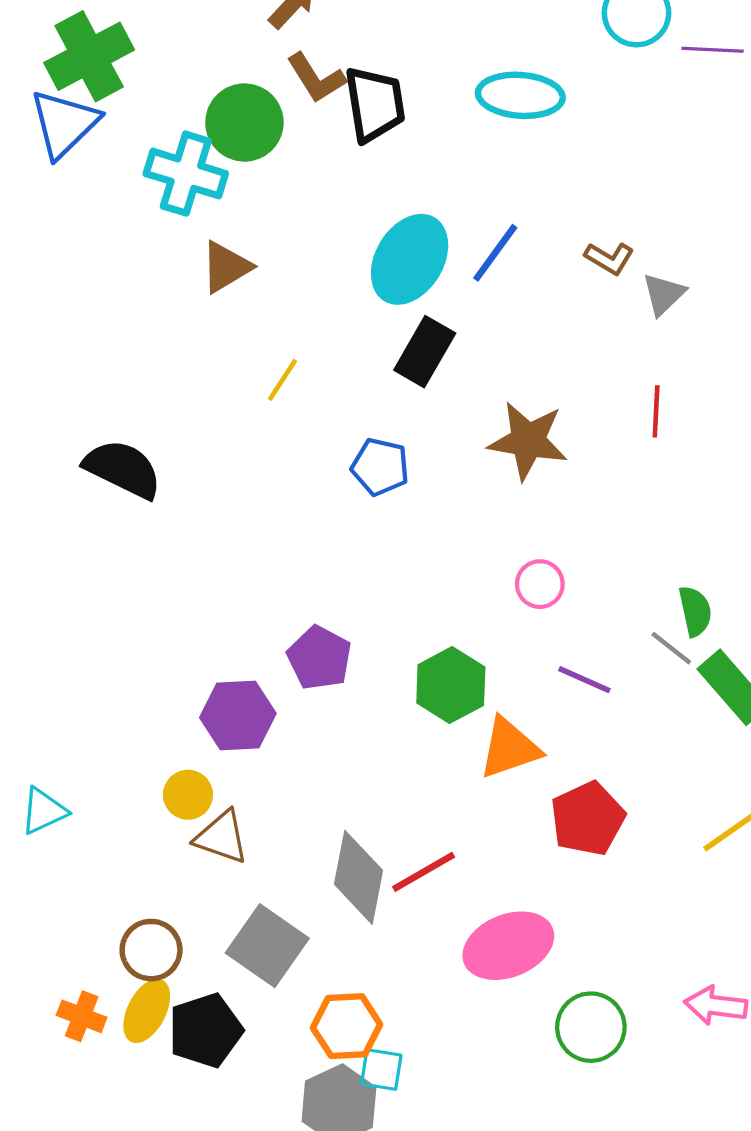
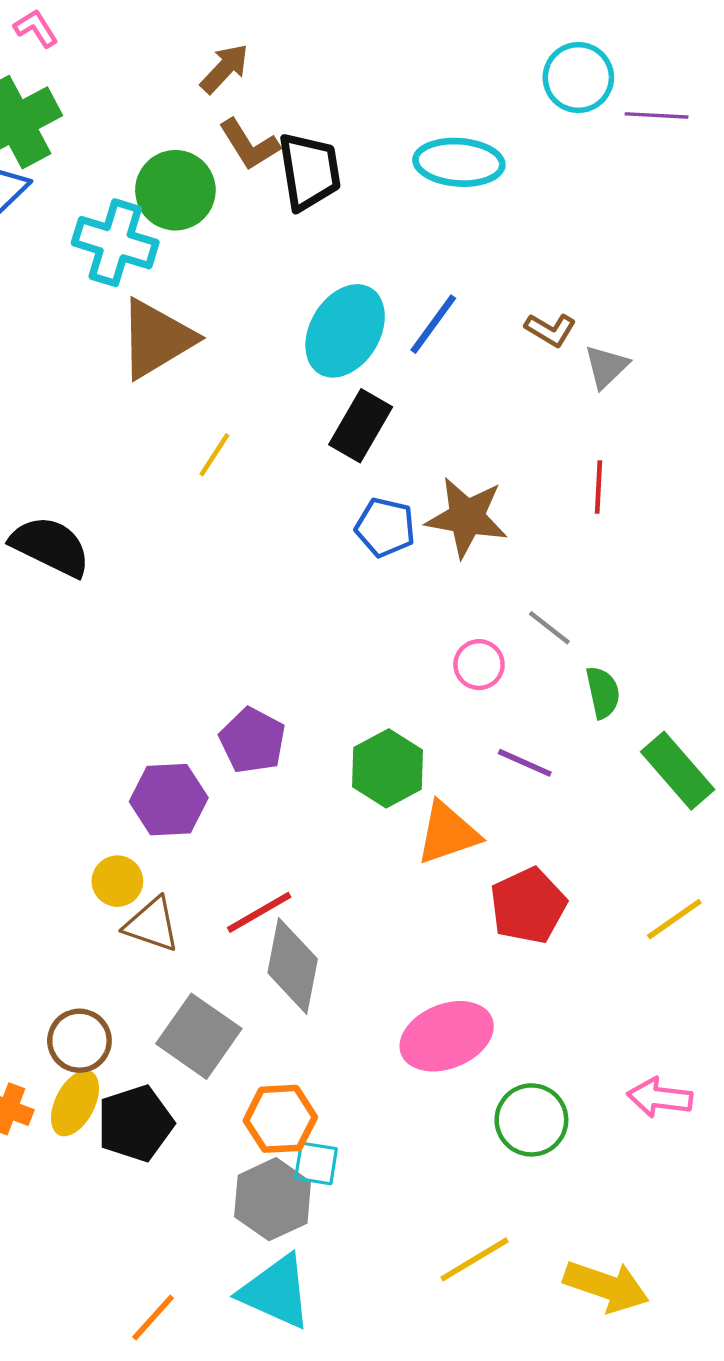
brown triangle: (226, 267) -> (156, 339), size x1.5
blue pentagon: (380, 467) -> (385, 527), moved
green semicircle: (695, 611) -> (603, 692), moved
gray line: (671, 648) -> (549, 628), moved
red line: (424, 872) -> (259, 912), moved

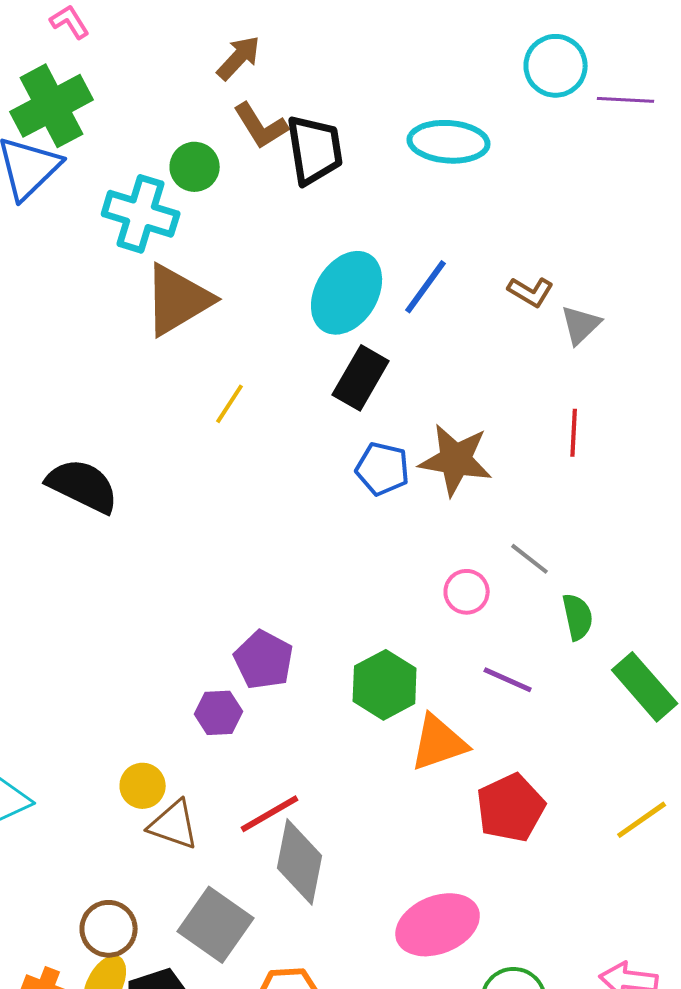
green circle: (175, 190) -> (195, 167), size x0.7
purple hexagon: (169, 800) -> (219, 713), moved, size x0.7

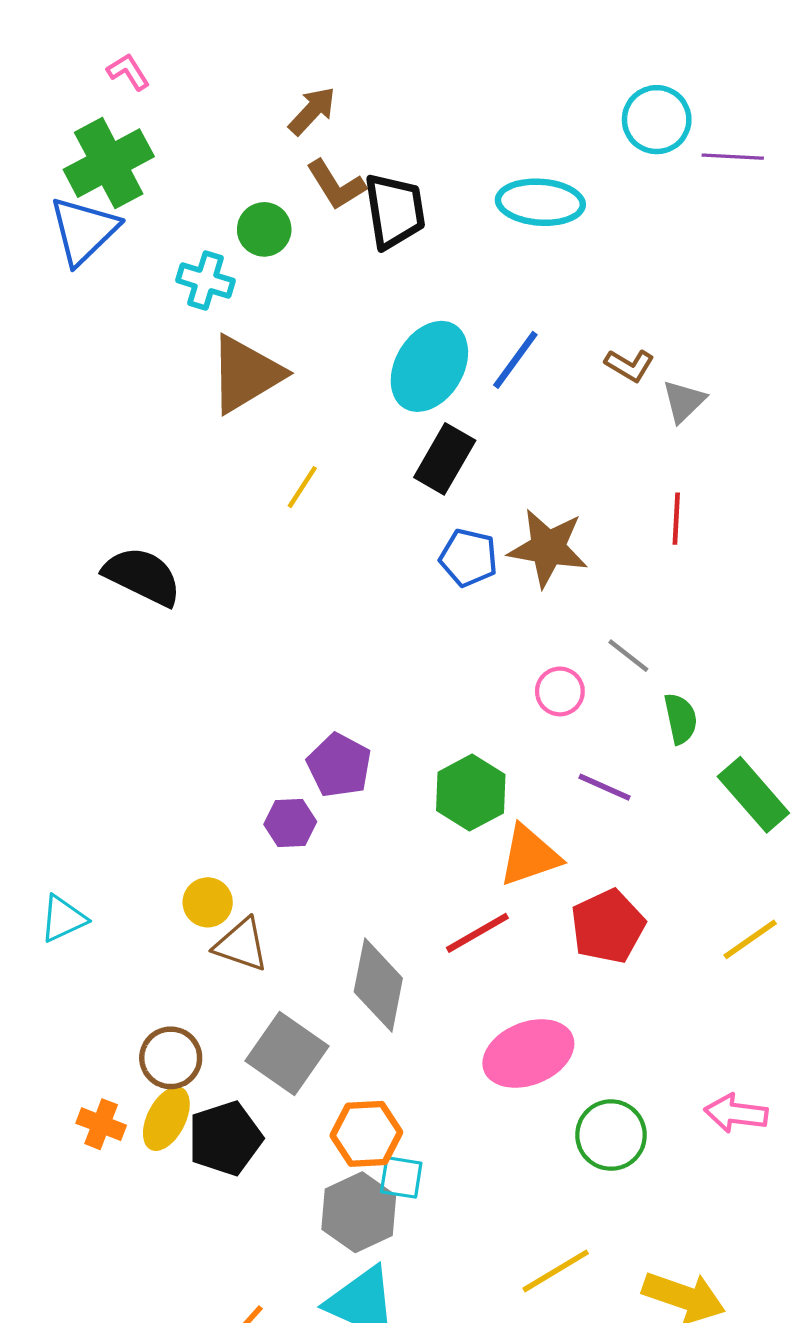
cyan cross: (141, 214) -> (205, 281), size x0.7
red line: (270, 814) -> (477, 933), moved

